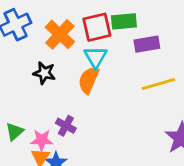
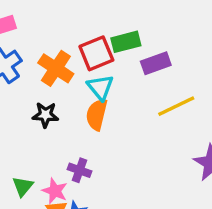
pink star: (42, 140) -> (55, 191), turned 30

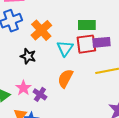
red square: (96, 53) -> (86, 44), moved
orange semicircle: (97, 114) -> (65, 78), moved
pink star: (55, 191) -> (23, 88), moved

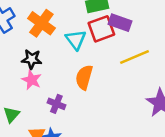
purple rectangle: (102, 42) -> (120, 23), turned 36
pink star: (23, 88) -> (32, 80), moved

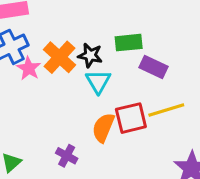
red square: (101, 29) -> (131, 118), moved
black star: (32, 59) -> (90, 55), moved
pink star: (32, 80) -> (29, 68), moved

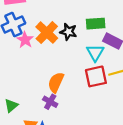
cyan triangle: (98, 81) -> (95, 53), moved
orange semicircle: (103, 128) -> (56, 82), moved

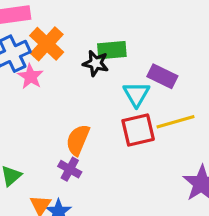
green rectangle: (96, 24) -> (112, 50), moved
orange cross: (47, 33) -> (47, 44), moved

